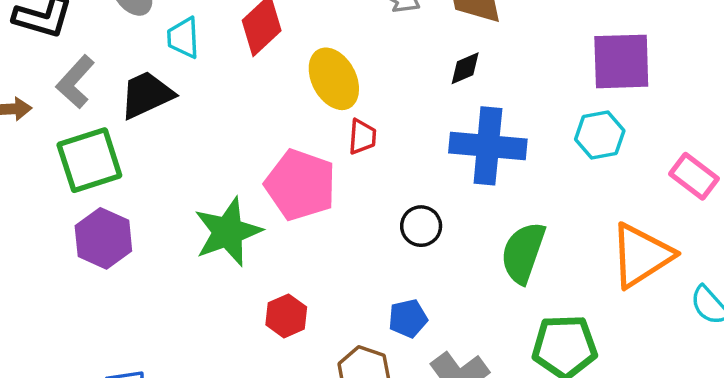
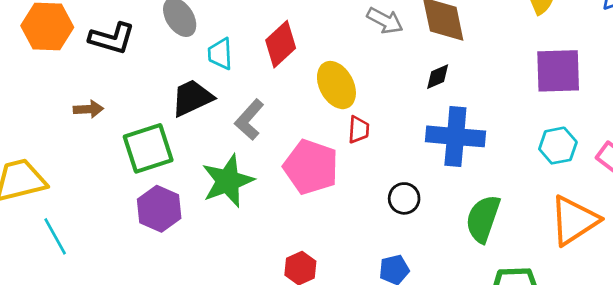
gray L-shape: (75, 82) -> (249, 120), moved
cyan hexagon: (600, 135) -> (558, 146), moved
green star: (228, 232) -> (228, 181), moved

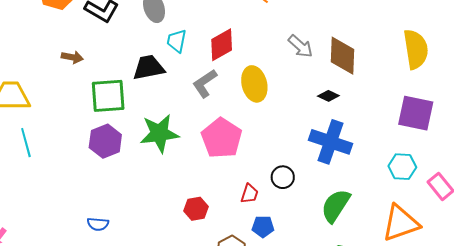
black diamond: (438, 77) -> (328, 96), turned 35
gray L-shape: (249, 120) -> (205, 83), moved
red trapezoid: (359, 130) -> (249, 194), moved

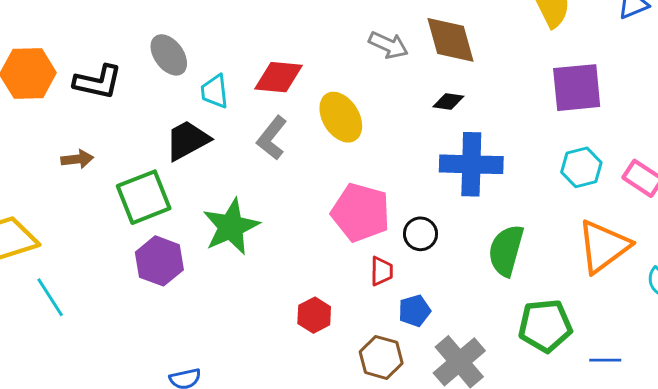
red diamond: (222, 45) -> (278, 77), turned 52
pink pentagon: (222, 138) -> (361, 212), moved

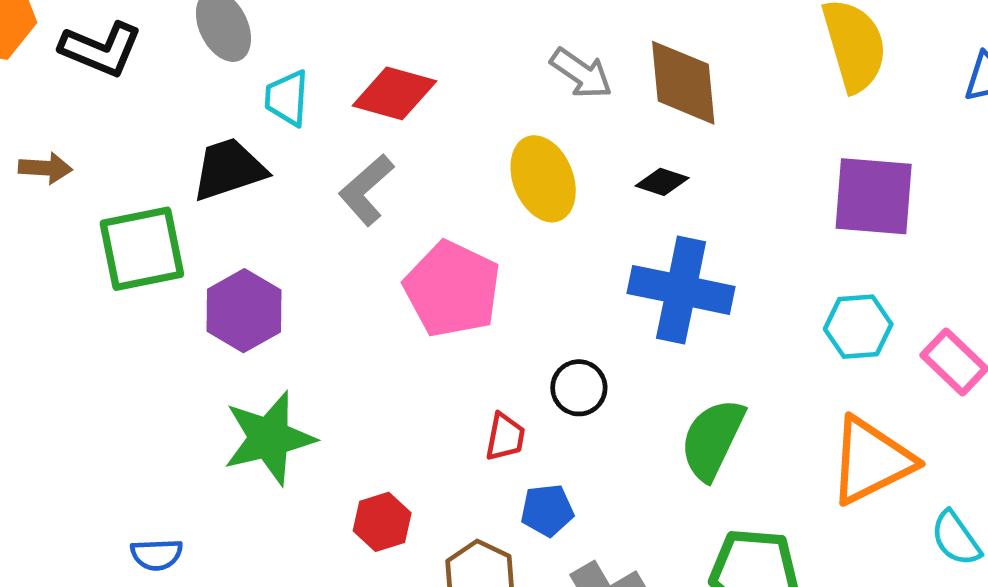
yellow ellipse: (341, 117) -> (543, 179), moved
pink pentagon: (361, 212) -> (452, 289), moved
green star: (231, 227) -> (269, 438), moved
purple hexagon: (159, 261) -> (244, 311), moved
red hexagon: (314, 315) -> (382, 522), moved

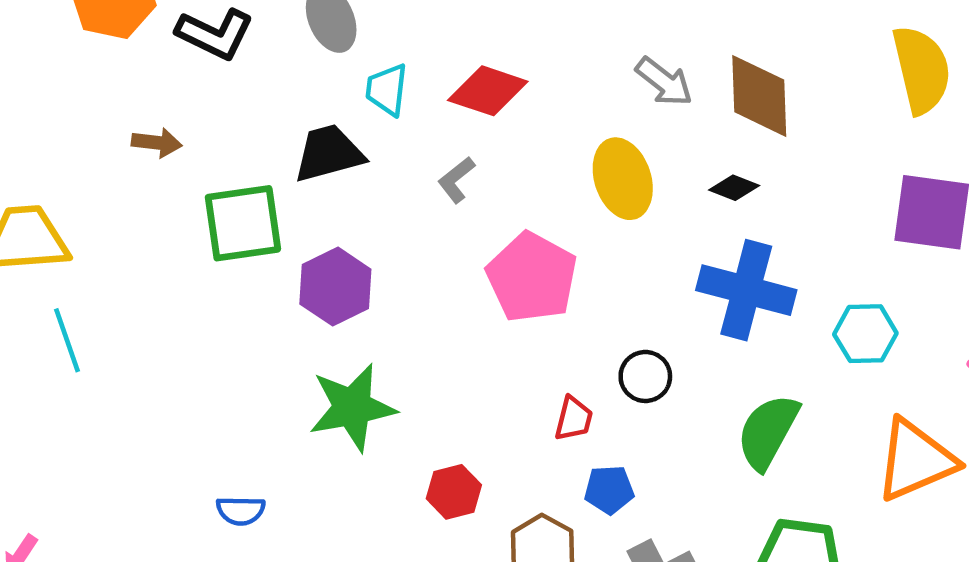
gray L-shape: (366, 190) -> (456, 180), size x0.7
cyan hexagon: (858, 327) -> (865, 334), moved

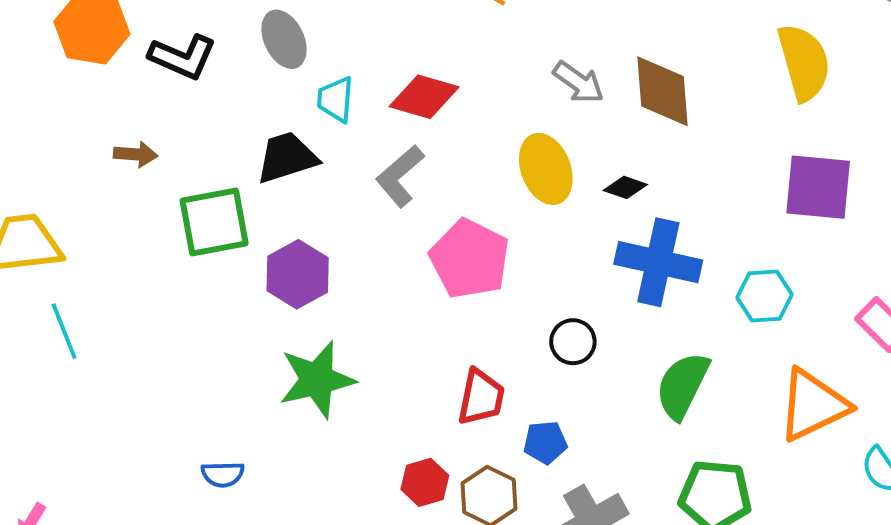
gray L-shape: (456, 180) -> (400, 176), size x1.5
black diamond: (734, 188) -> (625, 187), moved
red trapezoid: (574, 419) -> (481, 397), moved, size x1.4
red hexagon: (454, 492) -> (425, 482), moved

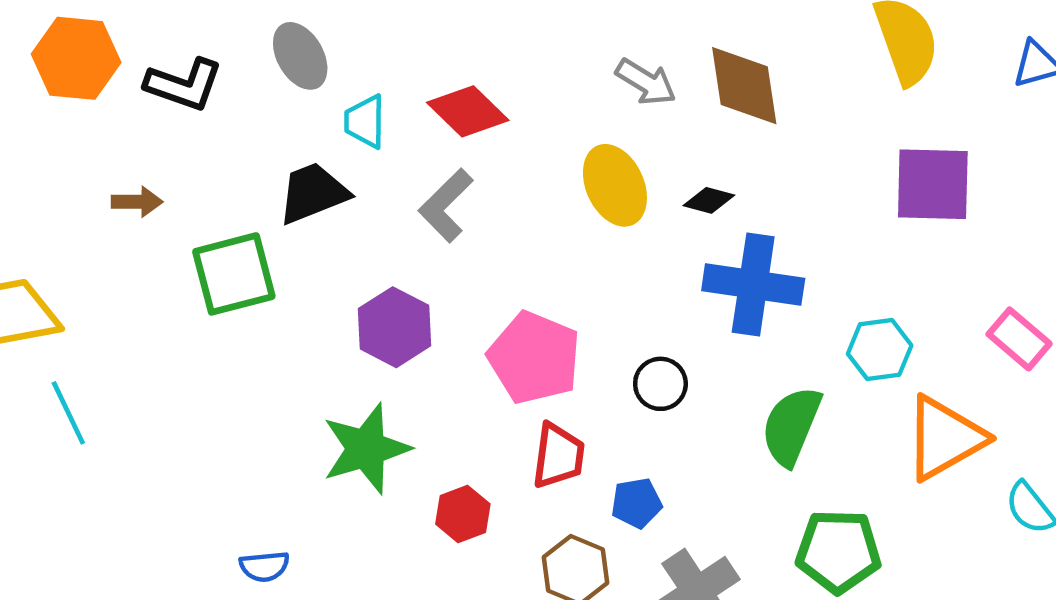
red diamond: (424, 97) -> (468, 111), turned 32
pink pentagon: (470, 259) -> (534, 358), moved
purple hexagon: (298, 274) -> (395, 327), moved
cyan hexagon: (764, 296) -> (880, 350), moved
red hexagon: (425, 482) -> (463, 514), moved

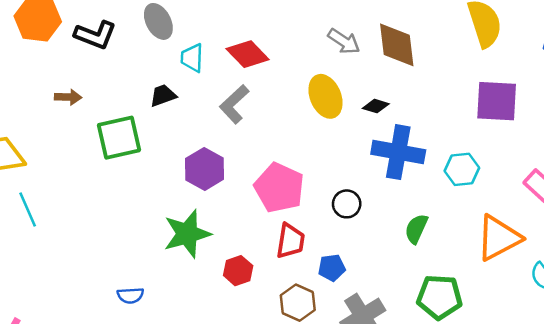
black trapezoid: (313, 193) -> (163, 95), size x0.7
cyan hexagon: (880, 350) -> (462, 169), moved
green semicircle: (791, 426) -> (416, 229), size x0.7

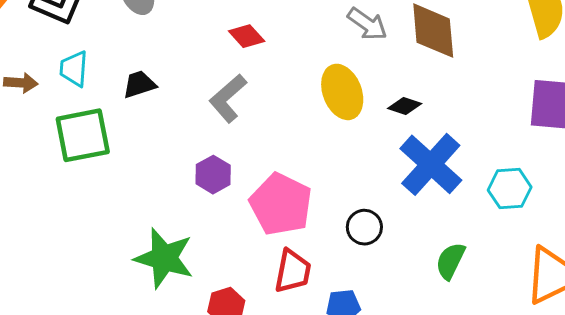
red diamond: (248, 54) -> (247, 36), size x0.7
cyan trapezoid: (192, 58) -> (74, 69), moved
blue cross: (398, 152) -> (431, 164), turned 30
purple hexagon: (205, 169) -> (213, 175), moved, size x0.7
green star: (187, 234) -> (164, 258), turned 30

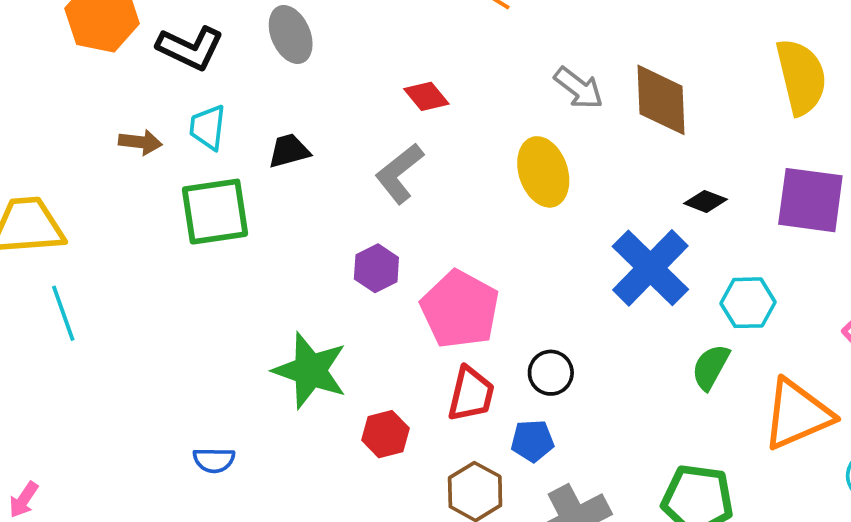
black diamond: (405, 106) -> (705, 201), moved
black circle: (364, 227) -> (551, 373), moved
green semicircle: (450, 261) -> (711, 367), moved

